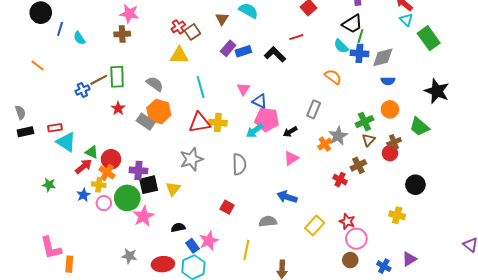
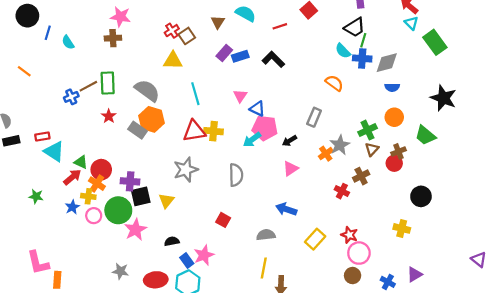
red line: (296, 37) -> (280, 26), moved
gray semicircle: (155, 84) -> (147, 90), size x1.4
yellow line: (246, 250) -> (264, 268), moved

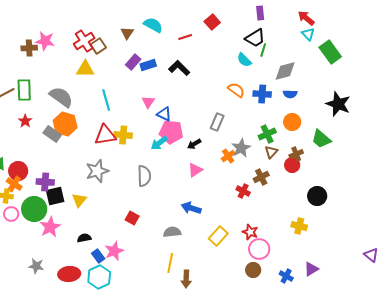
pink star: (120, 17) -> (45, 41), moved
red cross: (172, 31) -> (84, 41), size x1.5
blue cross: (362, 58) -> (262, 94), moved

